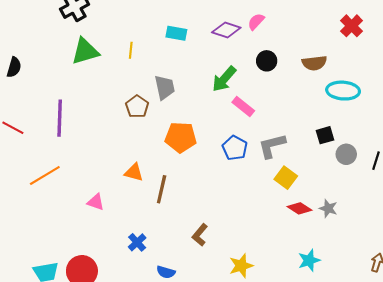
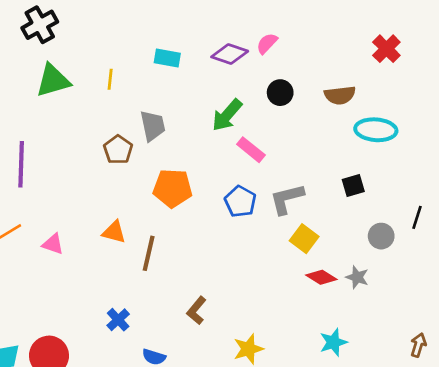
gray circle: (346, 154) -> (381, 236), moved
pink triangle: (96, 202) -> (53, 244), moved

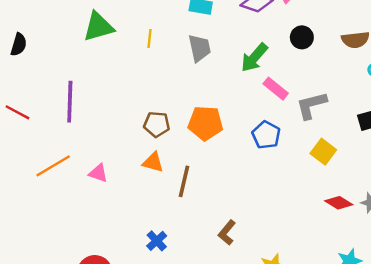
yellow line: (110, 79) -> (150, 39), moved
gray trapezoid: (153, 126) -> (200, 48), moved
brown pentagon: (118, 150) -> (157, 124), moved, turned -30
gray L-shape: (287, 199) -> (311, 105), moved
yellow square: (304, 239) -> (323, 152), moved

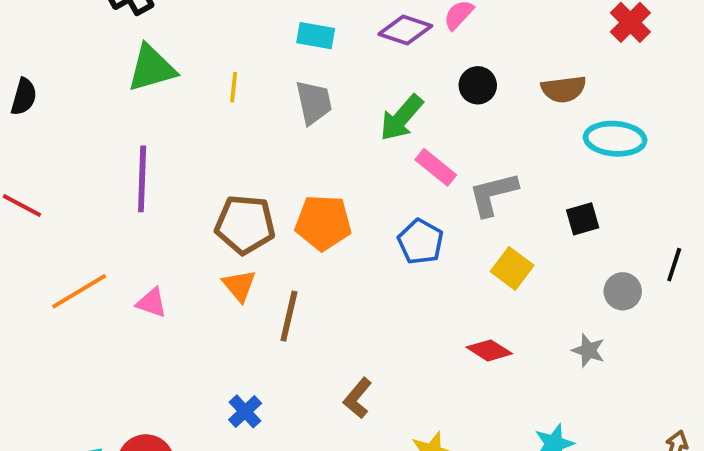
purple line: (70, 102) -> (142, 179), moved
brown pentagon: (157, 124) -> (245, 225), size x1.4
orange triangle: (153, 162) -> (239, 286), turned 35
red diamond: (339, 203) -> (489, 350), moved

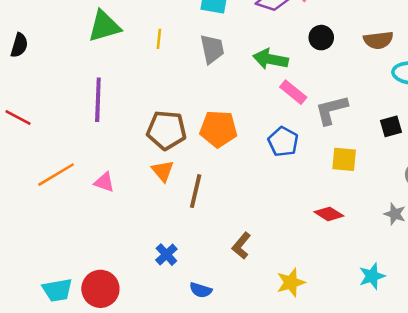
green arrow: (401, 118) -> (270, 59), turned 60
yellow square: (512, 268) -> (344, 159), turned -32

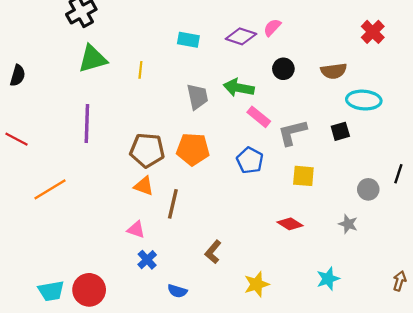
gray trapezoid: (212, 49) -> (197, 97), moved
black square: (391, 126) -> (340, 131), moved
orange triangle: (163, 171) -> (144, 186), turned -30
pink triangle: (104, 182) -> (136, 230), moved

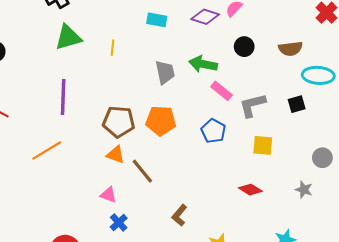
orange line: (50, 189) -> (47, 151), moved
brown line: (173, 204) -> (142, 171), turned -52

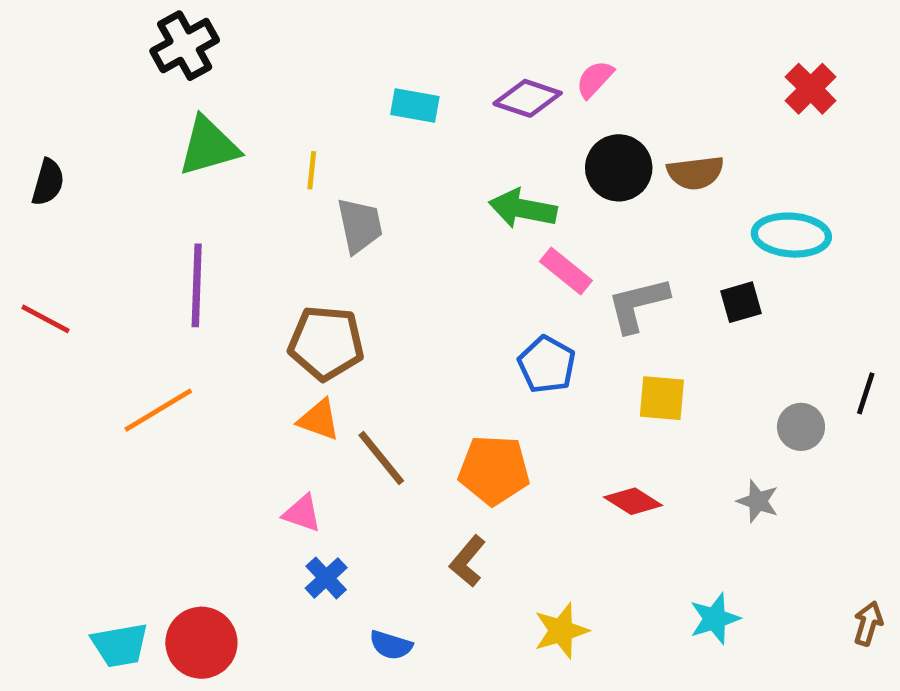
black circle: (244, 47) -> (619, 168), size x1.4
brown semicircle: (290, 49) -> (695, 173), moved
gray trapezoid: (165, 72) -> (360, 225), moved
orange pentagon: (161, 121) -> (494, 470), moved

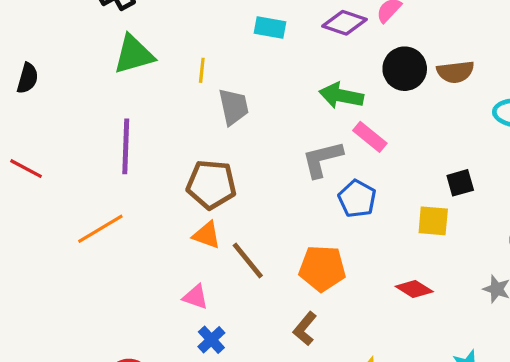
black square: (741, 302) -> (460, 183), moved
gray L-shape: (638, 305) -> (322, 159), moved

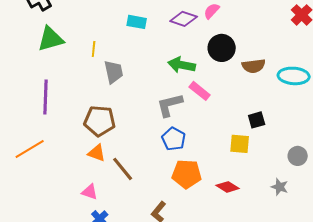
brown semicircle: (455, 72) -> (254, 66), moved
blue pentagon: (357, 199) -> (174, 139), moved
orange pentagon: (322, 268) -> (187, 174), moved

